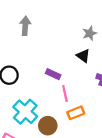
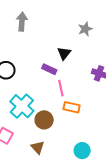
black triangle: (83, 56) -> (64, 53), moved, turned 32
orange rectangle: (76, 113) -> (72, 107), turned 35

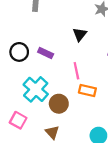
purple rectangle: (49, 69) -> (46, 53), moved

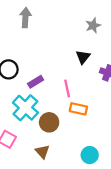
black triangle: (80, 34) -> (83, 57), moved
purple rectangle: (46, 53) -> (36, 82), moved, turned -56

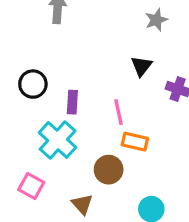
purple rectangle: (36, 82) -> (72, 102), turned -56
brown circle: (49, 122) -> (109, 170), moved

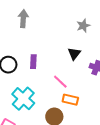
purple rectangle: (72, 102) -> (33, 62), moved
pink line: (118, 112) -> (60, 82), turned -35

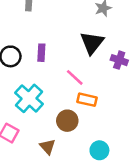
black triangle: (74, 54) -> (92, 43), size x1.5

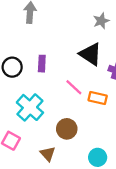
black triangle: (92, 43) -> (90, 54), turned -35
orange rectangle: (87, 100) -> (98, 98), moved

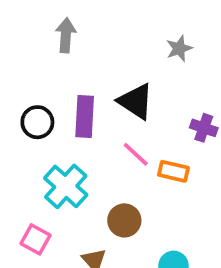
black triangle: (90, 54) -> (136, 101), moved
purple rectangle: (42, 64) -> (85, 116), size x1.5

